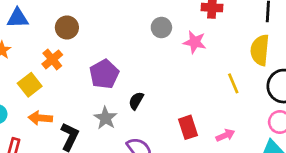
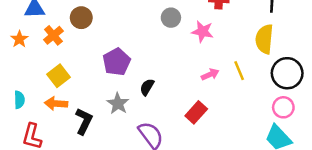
orange cross: (52, 59) -> (53, 35), moved
yellow square: (30, 85) -> (59, 76), moved
red rectangle: (188, 127) -> (196, 112), turned 60
pink arrow: (225, 135) -> (210, 74), moved

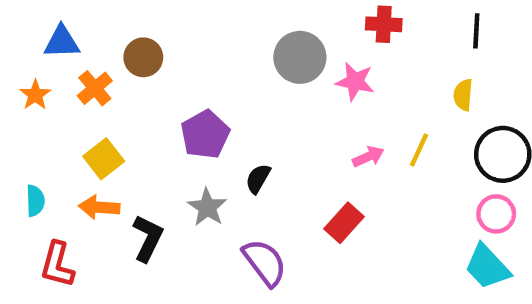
gray circle: (171, 18) -> (300, 57), size x1.5
yellow semicircle: (264, 39) -> (463, 95), size x0.6
yellow line: (239, 71) -> (419, 150), turned 48

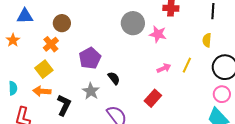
orange cross: (95, 88) -> (51, 44), moved
black semicircle: (258, 179) -> (114, 78), turned 112

